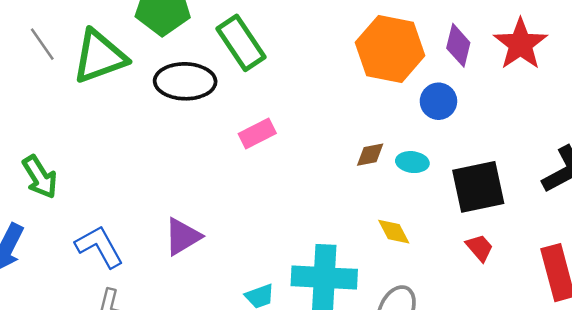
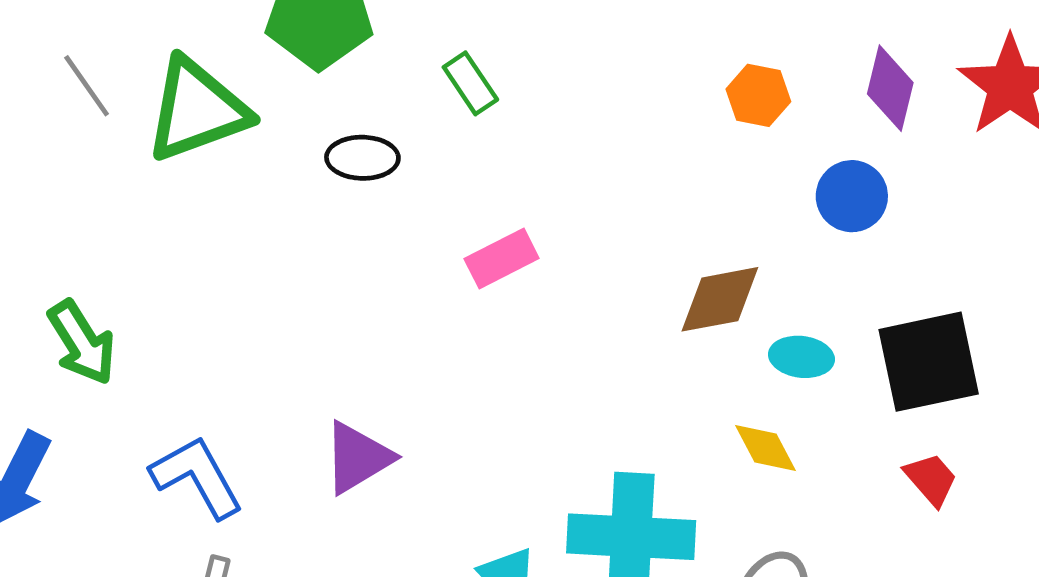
green rectangle: (241, 43) -> (470, 83), size x0.6
orange hexagon: (390, 49) -> (758, 95), size x0.5
black ellipse: (185, 81) -> (362, 158), size x0.6
brown diamond: (370, 155) -> (720, 299), size x1.5
cyan ellipse: (412, 162) -> (801, 357), moved

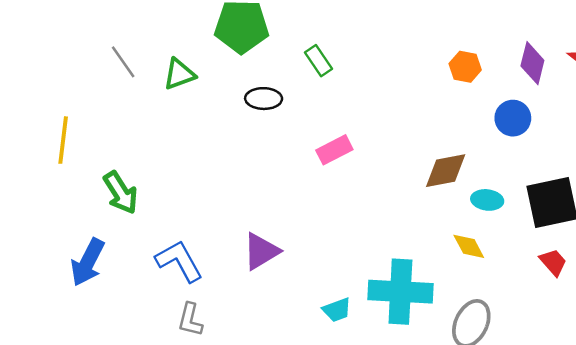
green triangle: (197, 110) -> (179, 74), size x0.6

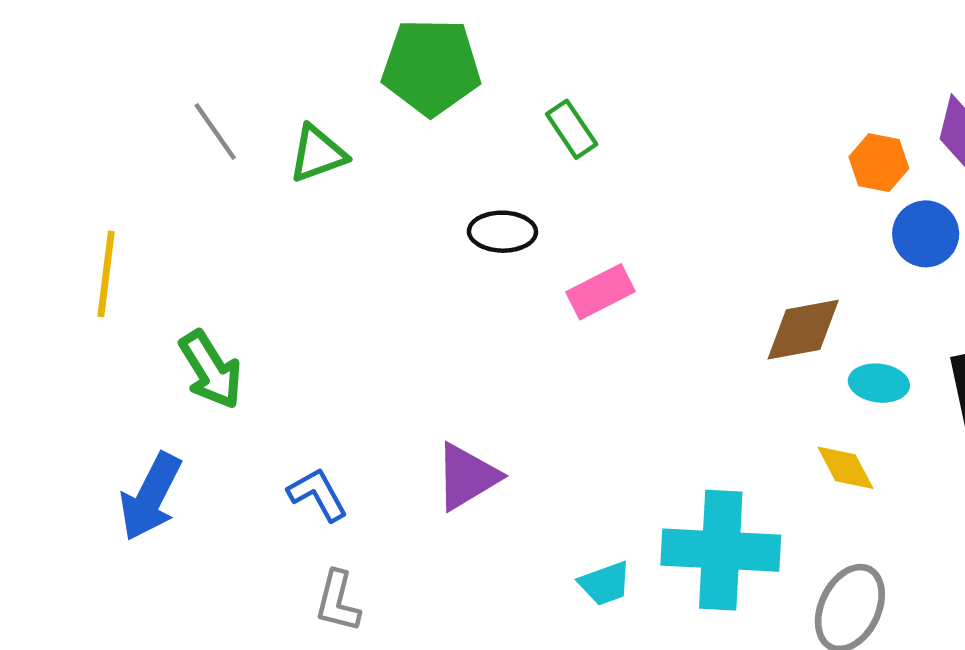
orange hexagon: (465, 67) -> (879, 163), moved
black ellipse: (264, 99) -> (502, 232), moved
blue L-shape: (179, 261) -> (318, 494), size x0.7

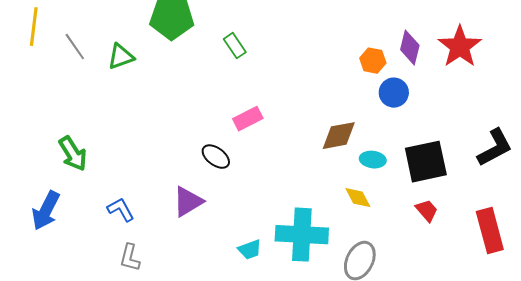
black ellipse: (502, 232) -> (216, 157), moved, turned 36
yellow line: (106, 274) -> (34, 27), moved

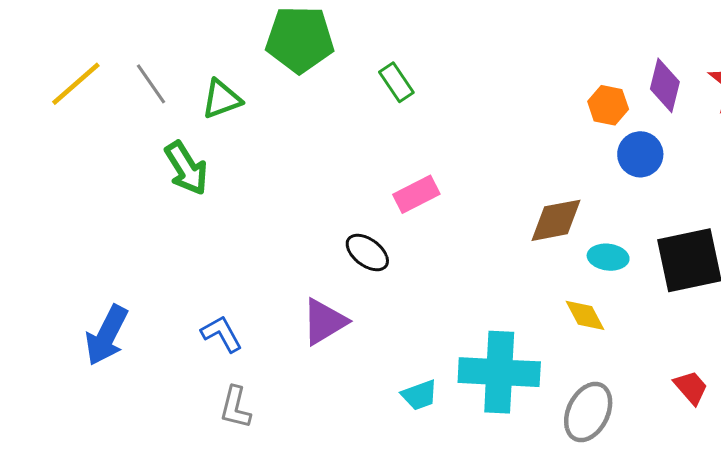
yellow line: (34, 27) -> (76, 84), moved, turned 42
green arrow: (73, 154) -> (186, 168), moved
red trapezoid: (427, 211) -> (691, 387), moved

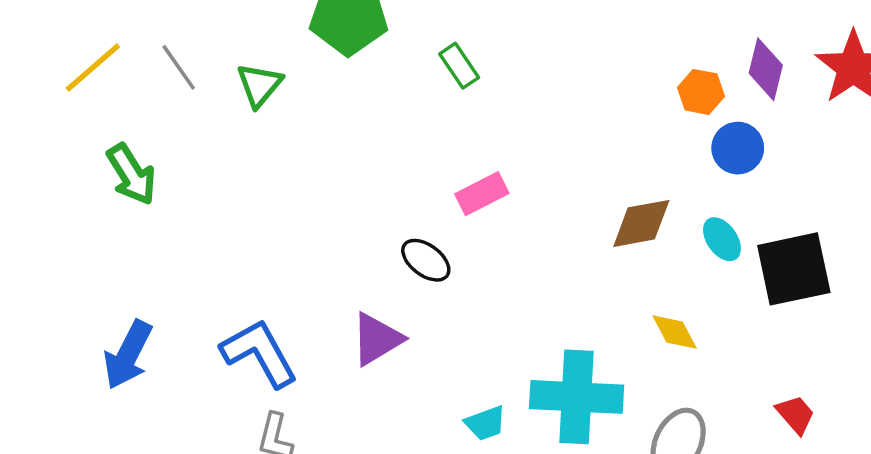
green triangle: (222, 99) -> (259, 85), turned -30
green arrow: (186, 168) -> (131, 174), moved
cyan ellipse: (608, 257) -> (722, 239), moved, turned 48
blue L-shape: (222, 334) -> (259, 353), size x1.6

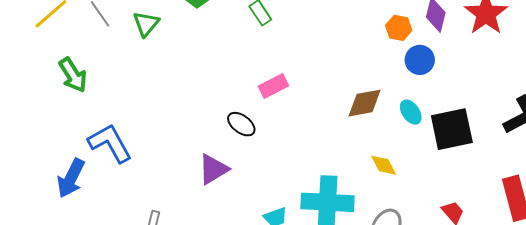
blue L-shape: (259, 353) -> (110, 143), moved

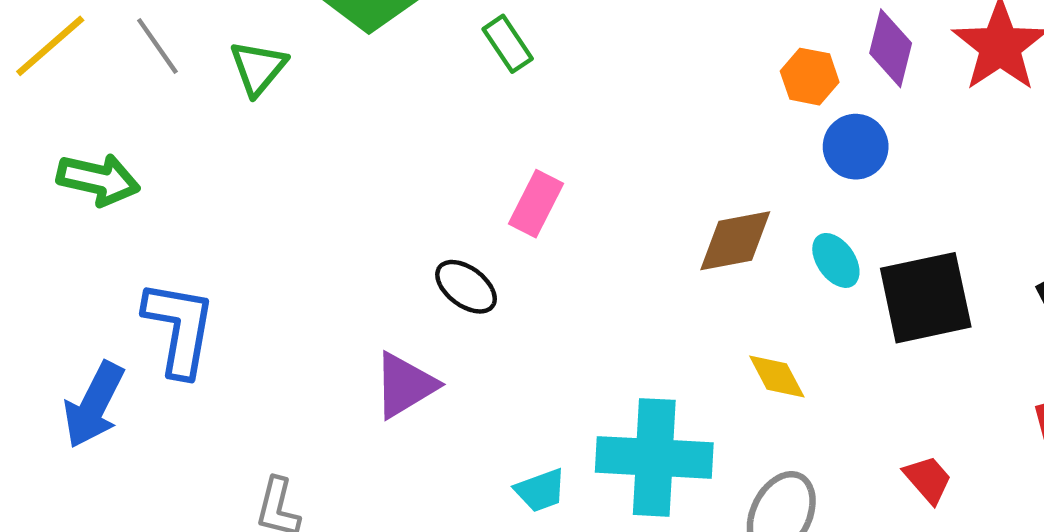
green arrow: (73, 75) -> (98, 179), turned -45
pink rectangle: (273, 86) -> (536, 204), turned -36
blue L-shape: (110, 143) -> (179, 328), turned 39

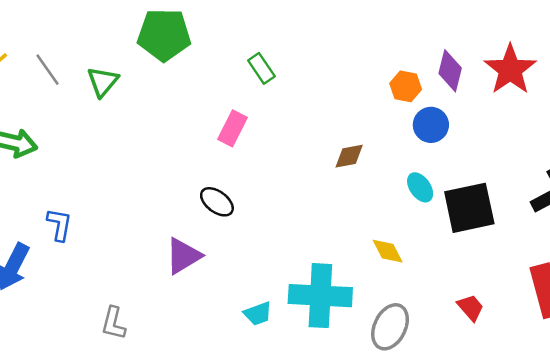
green rectangle: (508, 44) -> (261, 68), moved
pink rectangle: (536, 204) -> (233, 128), moved
brown diamond: (735, 241) -> (349, 156), moved, size x0.7
blue L-shape: (179, 328) -> (59, 225), size x0.6

